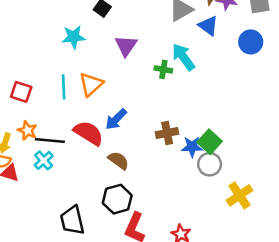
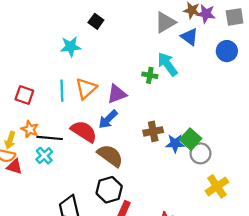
purple triangle: (126, 46) -> (117, 94), moved, turned 35
brown semicircle: (118, 160) -> (110, 156), size x1.4
gray circle: (210, 164) -> (200, 153), moved

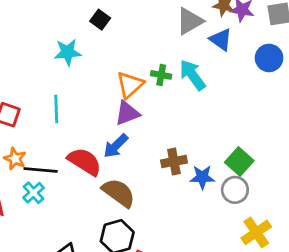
green cross: (150, 75) -> (161, 75), moved
orange triangle: (86, 88) -> (130, 85), moved
green square: (191, 139) -> (239, 162), moved

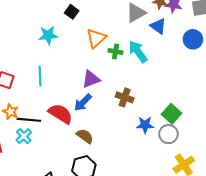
orange triangle: (130, 85) -> (96, 38), moved
brown cross: (174, 162) -> (125, 97), moved, turned 30
brown semicircle: (119, 193) -> (85, 136), size x0.7

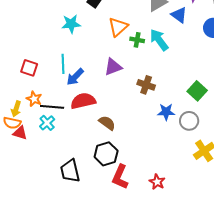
blue arrow: (83, 102) -> (75, 77), moved
red semicircle: (60, 114) -> (83, 101), turned -45
green square: (172, 114) -> (197, 91), moved

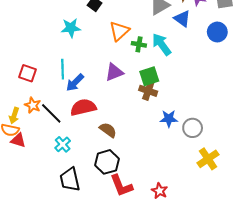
green square: (197, 91) -> (149, 76), moved, turned 30
black line: (52, 107) -> (51, 113), turned 40
cyan cross: (47, 123) -> (63, 144), moved
red L-shape: (120, 177) -> (121, 186), turned -45

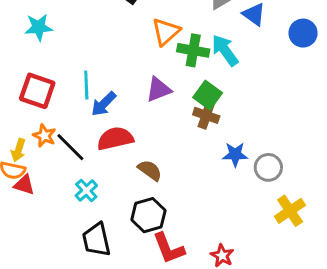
cyan star: (71, 28) -> (39, 27), moved
green cross: (139, 44) -> (193, 50), size x1.5
red square: (28, 73) -> (37, 91), size x1.4
green square: (149, 76) -> (208, 95), turned -36

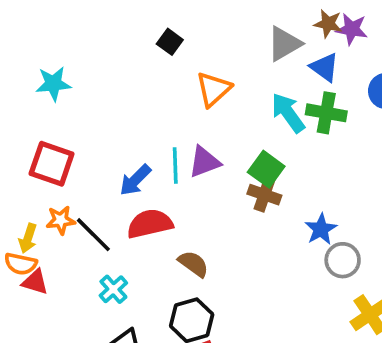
green cross: (193, 50) -> (326, 113), moved
cyan line: (86, 85) -> (175, 166), moved
orange star: (44, 136) -> (61, 220), turned -30
blue star: (235, 154) -> (321, 229), moved, turned -30

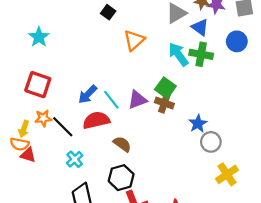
cyan star: (53, 84) -> (39, 37), turned -30
purple triangle: (204, 162) -> (137, 100), moved
cyan line: (175, 166) -> (111, 100), moved, turned -36

